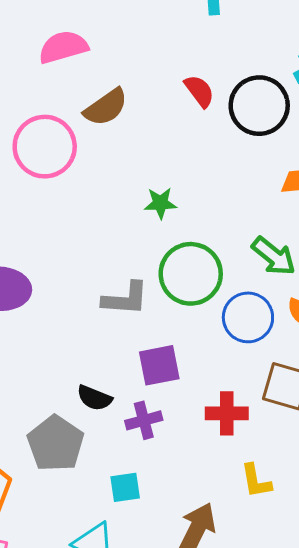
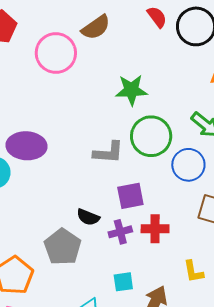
green star: (160, 203) -> (131, 90), size x1.5
red cross: (227, 413) -> (155, 229), moved
cyan square: (125, 487) -> (123, 282), moved

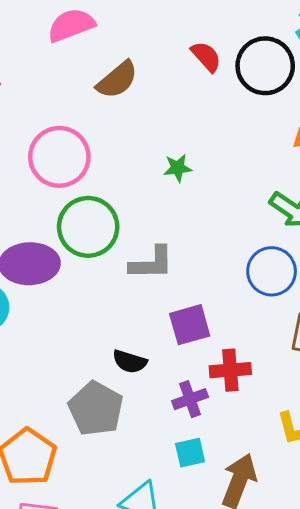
pink circle: (56, 53) -> (59, 157), moved
green star: (131, 90) -> (178, 168), size x0.6
green circle: (151, 136) -> (88, 227), moved
purple cross: (120, 232) -> (190, 399), moved

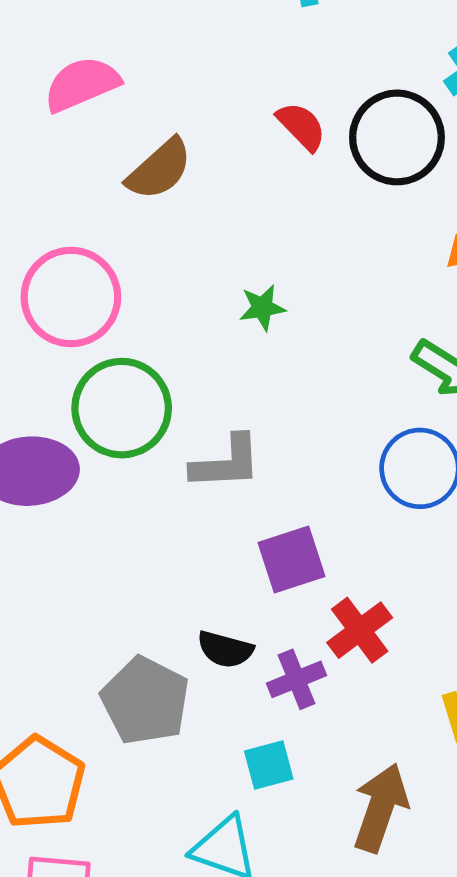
black semicircle: (130, 362) -> (225, 649), moved
red cross: (230, 370) -> (360, 630), turned -30
cyan square: (190, 453) -> (269, 765), moved

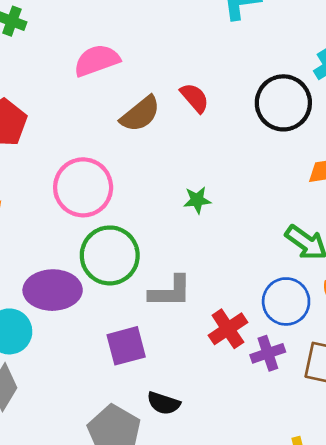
red semicircle: (301, 126) -> (195, 98), moved
purple square: (291, 560) -> (126, 346), moved
red cross: (360, 630) -> (228, 329), moved
purple cross: (297, 679) -> (268, 353), moved

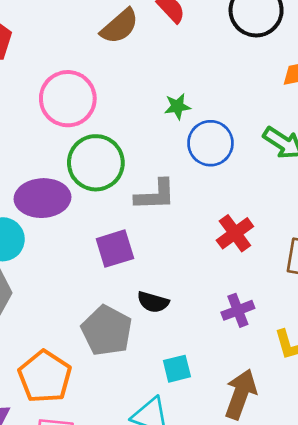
blue circle: (286, 301) -> (210, 143), moved
red cross: (228, 329) -> (235, 233), moved
purple cross: (268, 353) -> (238, 310), moved

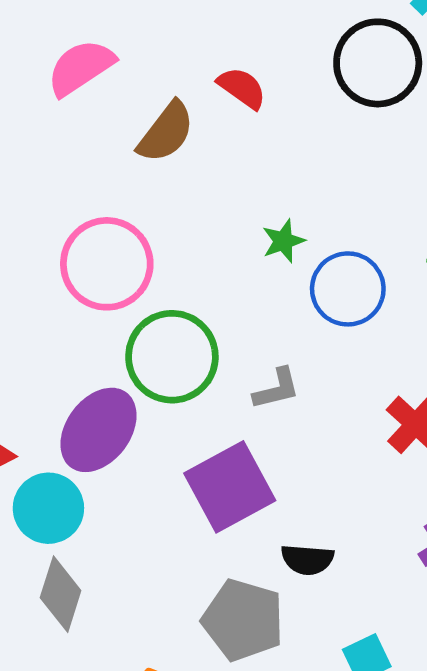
gray L-shape: (155, 195) -> (277, 389), size x0.7
purple ellipse: (42, 198) -> (98, 430), turned -39
purple square: (115, 249) -> (230, 487), size x1.4

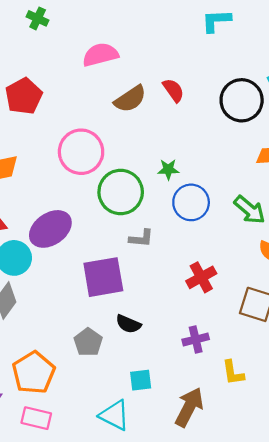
green circle: (172, 357) -> (121, 192), moved
gray pentagon: (243, 620) -> (88, 342), size x0.7

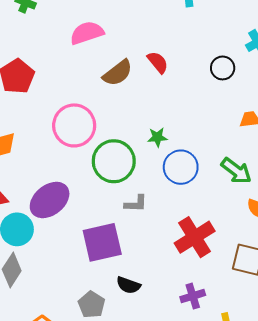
black circle: (242, 100) -> (223, 68), size x0.6
red cross: (201, 277) -> (195, 237), size x1.4

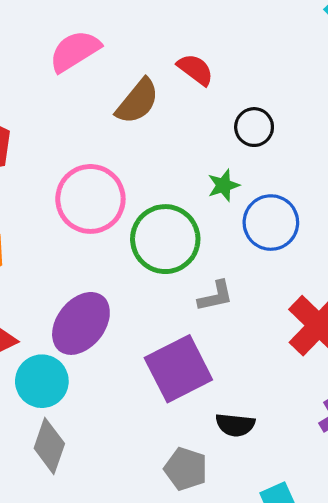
black circle: (223, 68) -> (254, 127), moved

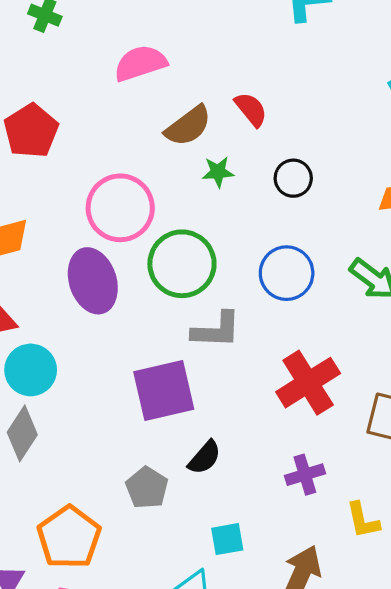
green star: (223, 185) -> (218, 172), moved
gray L-shape: (215, 296) -> (216, 330), size x1.4
purple ellipse: (81, 323) -> (93, 281), moved, turned -70
black semicircle: (235, 425) -> (204, 457), turned -69

